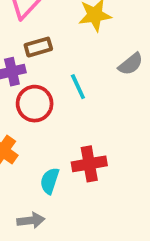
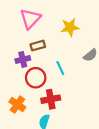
red cross: (89, 164) -> (51, 99), moved

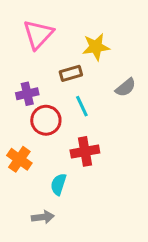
brown rectangle: (38, 46) -> (71, 73), moved
red cross: (51, 99) -> (85, 151), moved

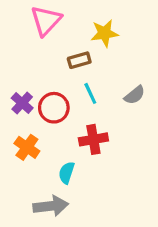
gray semicircle: (126, 87) -> (135, 95), moved
purple cross: (27, 94) -> (22, 103), moved, turned -35
gray arrow: (43, 217) -> (51, 206), size x1.5

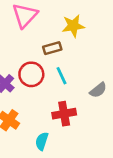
gray semicircle: (135, 95) -> (98, 90), moved
red circle: (54, 108) -> (31, 74), moved

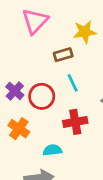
red circle: (31, 74) -> (42, 96), moved
cyan semicircle: (42, 141) -> (52, 150), turned 66

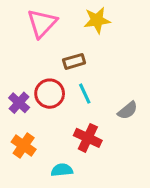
yellow star: (85, 32) -> (97, 20), moved
red circle: (42, 96) -> (50, 94), moved
red cross: (75, 122) -> (88, 138), turned 35

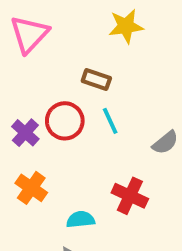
pink triangle: (42, 23) -> (29, 34), moved
brown rectangle: (74, 61) -> (96, 79), turned 35
red cross: (88, 138) -> (130, 196), moved

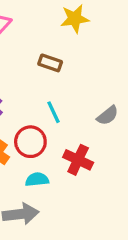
red circle: (65, 121) -> (30, 142), moved
cyan line: (110, 121) -> (53, 112), moved

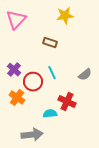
red circle: (30, 142) -> (33, 82), moved
cyan semicircle: (37, 179) -> (50, 114), moved

